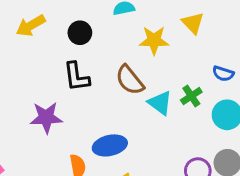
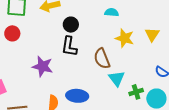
black circle: (80, 33) -> (71, 25), moved
green cross: (191, 96) -> (136, 92), moved

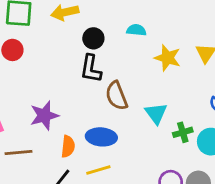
cyan semicircle: (112, 12) -> (136, 30), moved
brown semicircle: (102, 59) -> (117, 96), moved
purple star: (43, 66) -> (44, 115), moved, turned -30

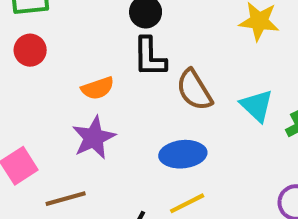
orange semicircle: (68, 146) -> (98, 88), moved, turned 75

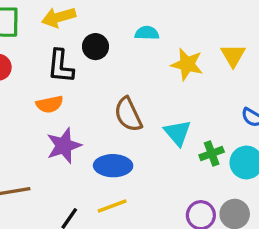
black L-shape: (150, 57) -> (61, 66), moved
purple star: (94, 138) -> (64, 146), moved

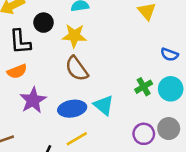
yellow star: (187, 64) -> (74, 36), moved
cyan triangle: (178, 133) -> (104, 105), moved

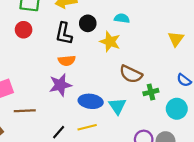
brown semicircle: (77, 69) -> (131, 74), moved, turned -45
orange semicircle: (17, 71) -> (67, 61), moved
green cross: (144, 87) -> (151, 92), moved

